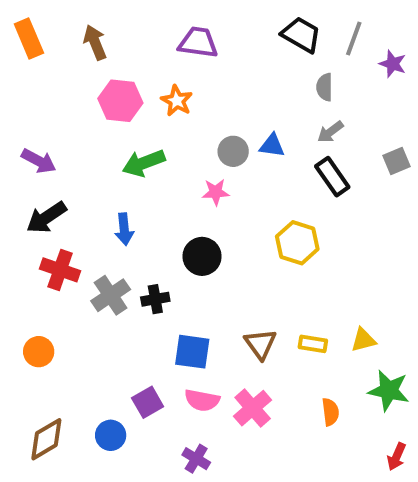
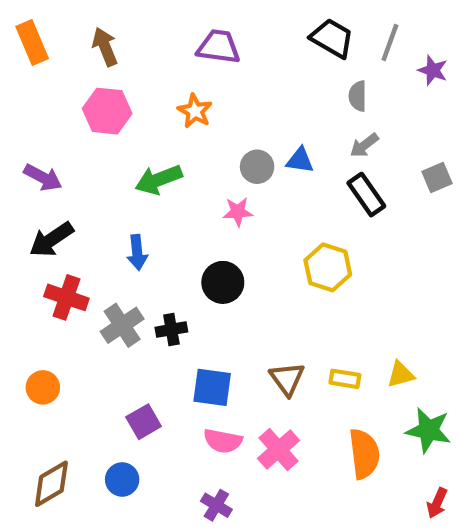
pink hexagon: (120, 101) -> (107, 111), moved
purple square: (148, 402) -> (144, 422), moved
orange semicircle: (330, 412) -> (364, 454), size x1.6

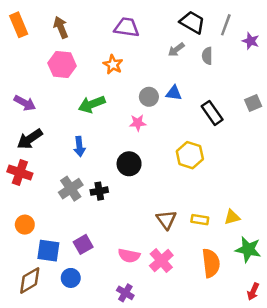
gray arrow: (364, 145) -> (176, 50), moved
red cross: (66, 297) -> (20, 172), moved
blue square: (212, 387) -> (48, 251), moved

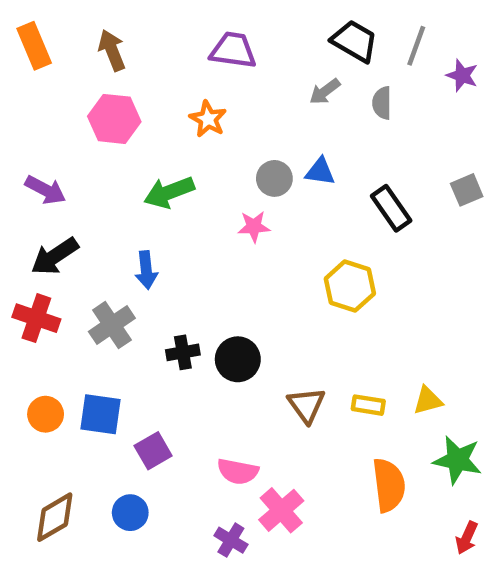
black circle: (129, 164) -> (238, 359), moved
gray cross: (71, 189) -> (112, 325), moved
blue square: (48, 251) -> (100, 414), moved
pink cross: (161, 261) -> (281, 510), moved

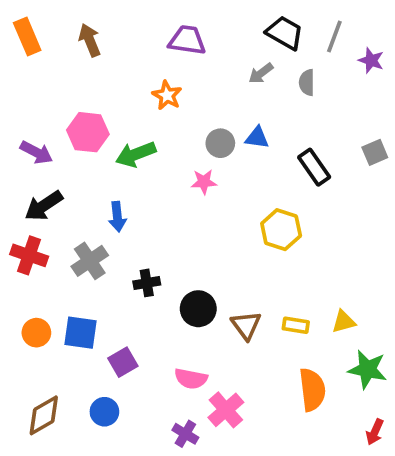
pink hexagon: (114, 119) -> (88, 132), moved
black circle: (238, 359) -> (198, 309), moved

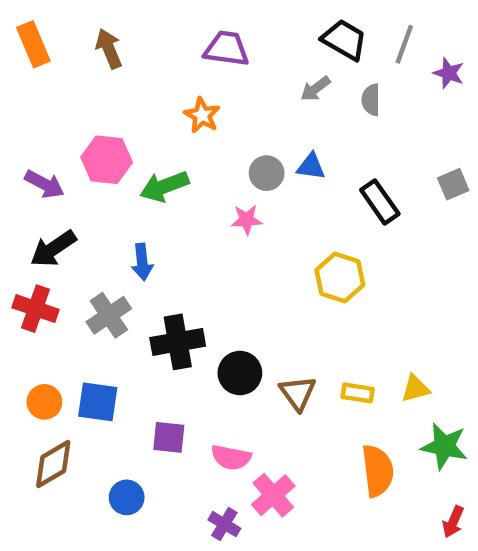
black cross: (147, 283) -> (178, 342), size x1.6
purple square: (123, 362) -> (169, 437), moved, turned 36
brown diamond: (44, 415) -> (53, 464), moved

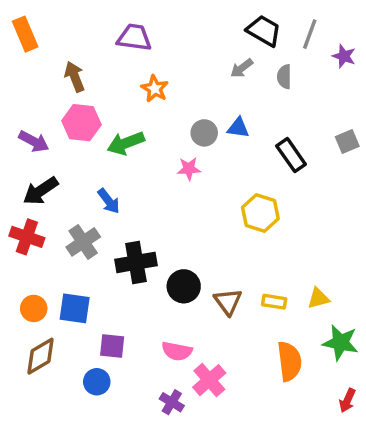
brown arrow: (109, 49) -> (75, 77), moved
purple trapezoid: (227, 49) -> (134, 37), moved
blue arrow: (142, 262) -> (109, 201), turned -32
purple square: (169, 437) -> (112, 346), moved

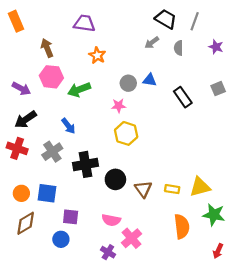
purple star: (344, 56) -> (216, 47), moved
yellow hexagon: (260, 213) -> (126, 133), moved
yellow triangle: (318, 298) -> (200, 187), size x1.5

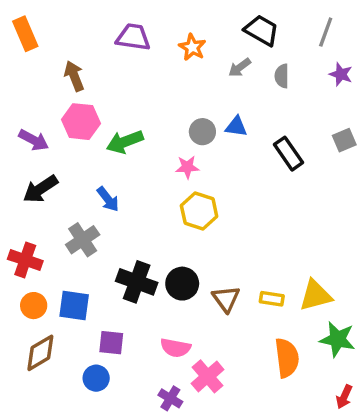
gray line: (195, 21) -> (326, 32), moved
orange star: (97, 55) -> (192, 47), moved
red cross: (17, 148) -> (25, 260), moved
black cross: (86, 164) -> (137, 282), moved, turned 30

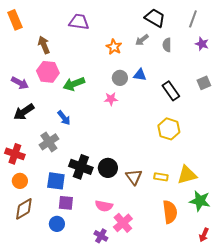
orange star: (192, 47) -> (114, 47), moved
yellow hexagon: (199, 211) -> (169, 129), moved
blue square: (74, 306) -> (56, 181), moved

